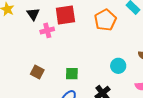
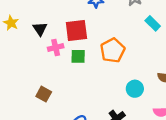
orange pentagon: (105, 20) -> (113, 50), moved
green square: (72, 74) -> (78, 56), moved

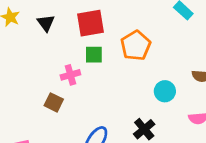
pink cross: (56, 47) -> (70, 75), moved

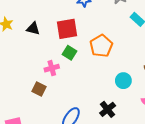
black triangle: (46, 23) -> (33, 29), turned -40
green square: (94, 55) -> (70, 53), turned 32

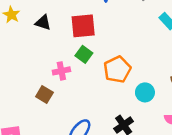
orange pentagon: (101, 46) -> (117, 69), moved

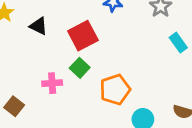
red square: (83, 26) -> (83, 36), turned -30
brown square: (44, 94) -> (14, 106), moved

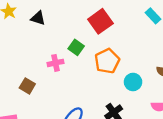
red square: (83, 36) -> (100, 21), moved

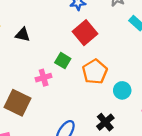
brown square: (27, 86) -> (17, 103), size x1.6

